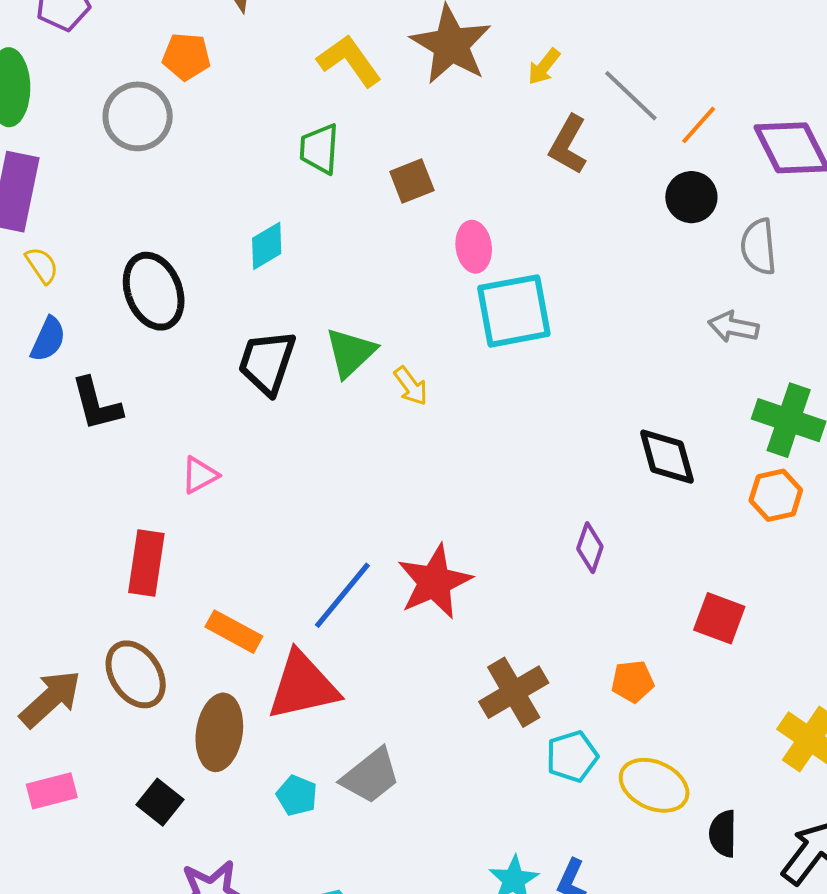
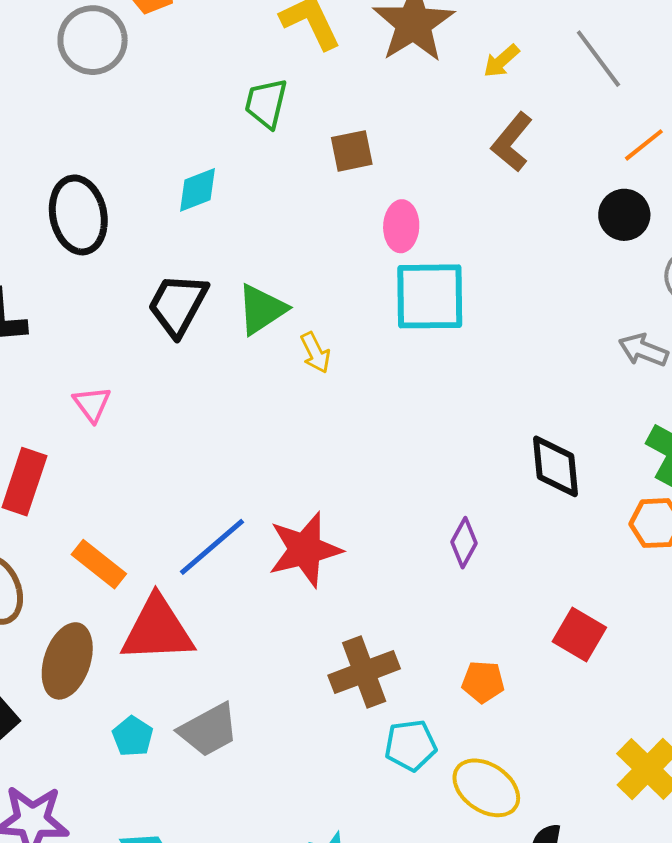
gray line: (631, 96) -> (598, 59), moved
pink triangle: (200, 475) -> (92, 404), turned -48

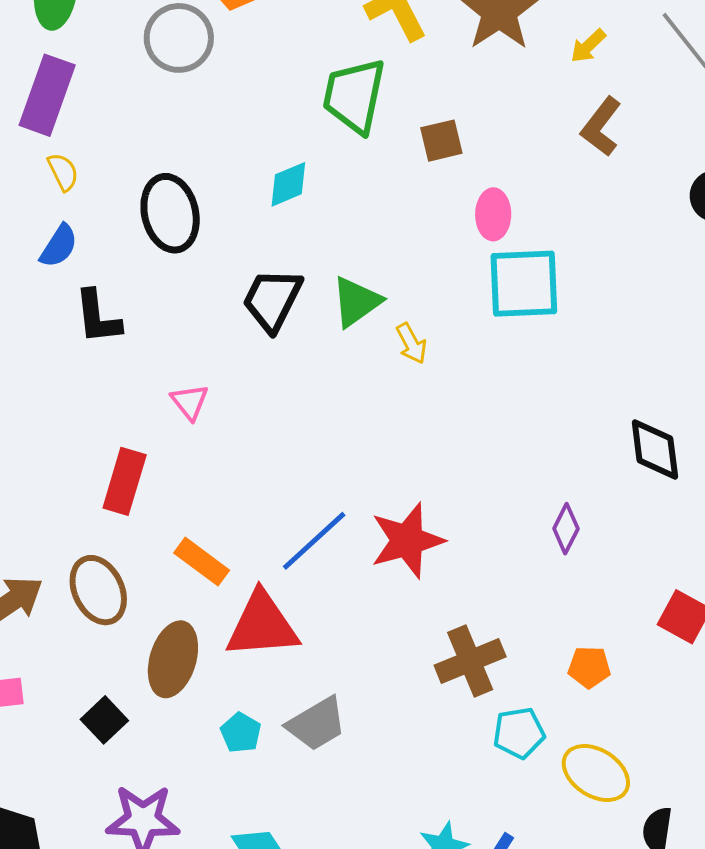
green trapezoid: (266, 103) -> (354, 96), size x1.5

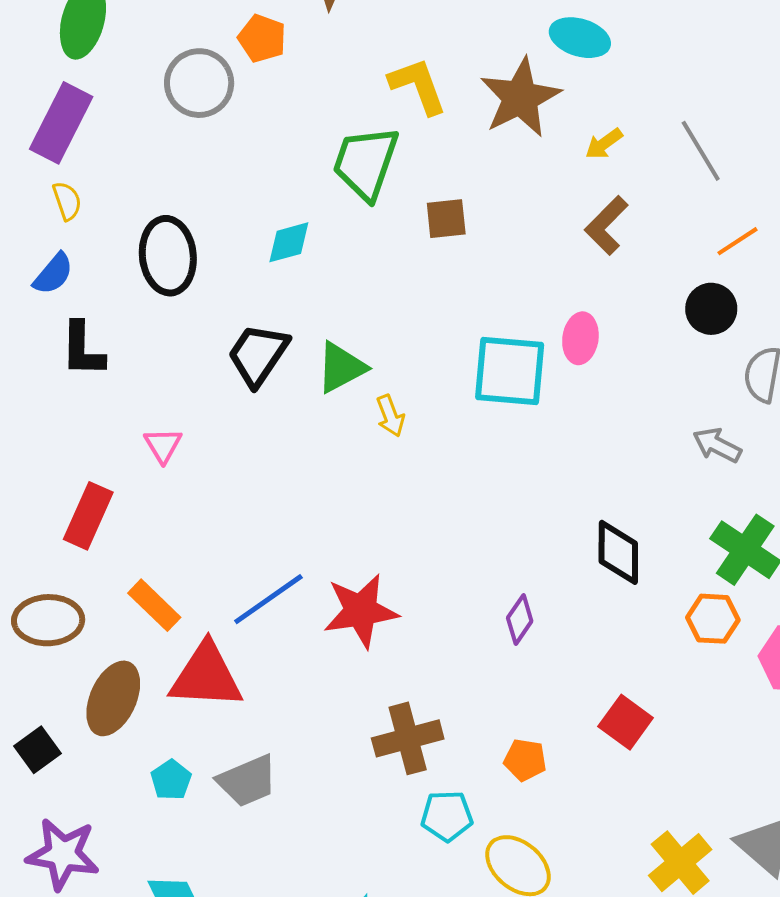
pink ellipse: (493, 214) -> (580, 338), moved
brown ellipse: (98, 590) -> (48, 620), turned -74

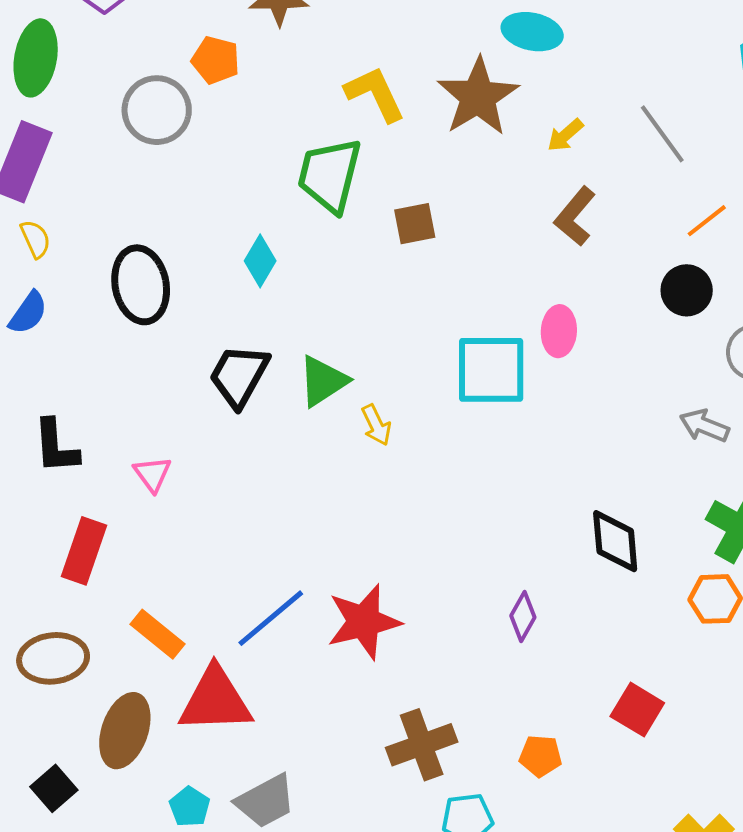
cyan diamond: (289, 242) -> (260, 261), turned -39
black L-shape: (83, 349) -> (56, 446), moved

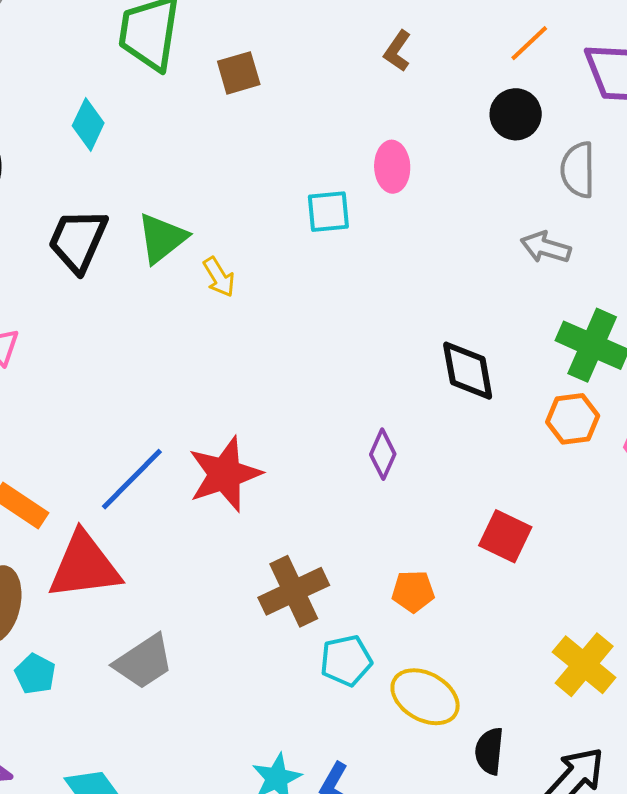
brown L-shape: (575, 216) -> (398, 51), size x0.7
cyan square: (491, 370) -> (328, 212), size x0.6
cyan pentagon: (190, 807) -> (35, 674), moved

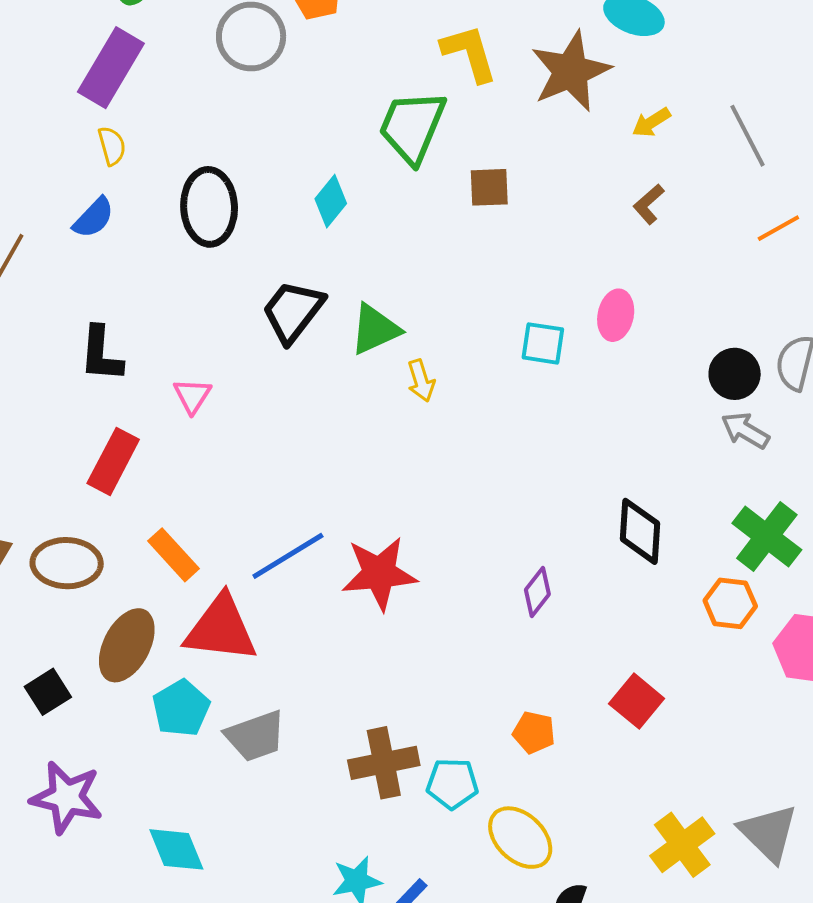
black circle: (516, 114) -> (735, 374), moved
brown cross: (294, 591) -> (384, 763), moved
cyan pentagon: (35, 674) -> (181, 708), moved, size x1.4

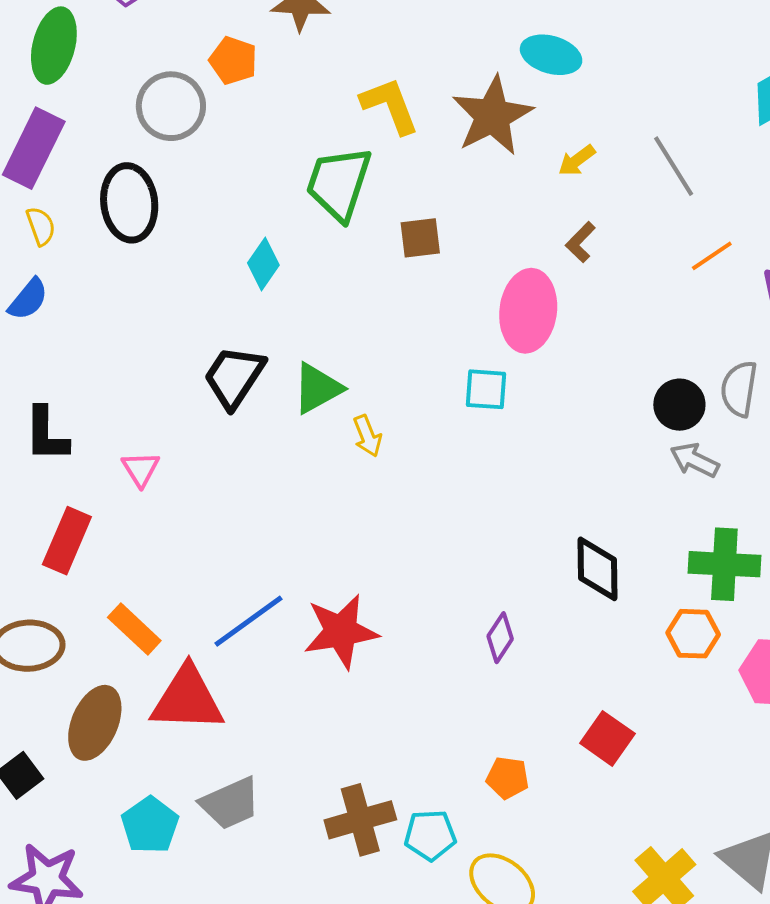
black ellipse: (209, 207) -> (129, 203), moved
pink ellipse: (616, 315) -> (528, 311), moved, size x1.6
green cross: (767, 537) -> (724, 564), turned -30
cyan pentagon: (181, 708) -> (150, 825), moved

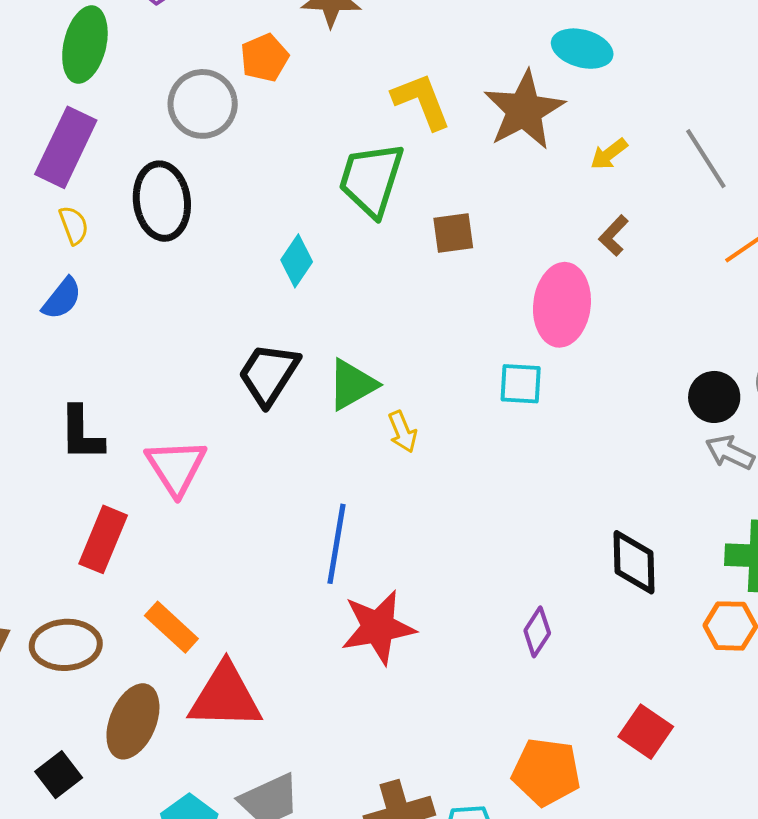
orange pentagon: (233, 61) -> (264, 58), turned 30
pink triangle: (141, 469) -> (176, 467), size x1.6
blue line: (248, 621) -> (337, 544), moved, turned -44
orange pentagon: (508, 778) -> (546, 772), size x1.6

